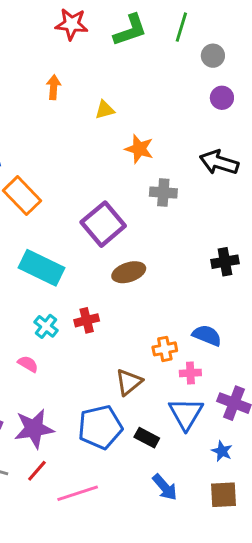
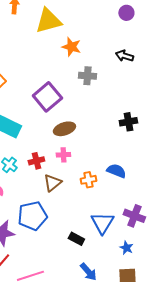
yellow triangle: (105, 110) -> (48, 21), size x2.0
black arrow: (219, 162) -> (124, 56), size x0.7
pink cross: (190, 373) -> (63, 155), moved
brown triangle: (129, 382) -> (52, 183), moved
blue pentagon: (100, 427) -> (32, 216), moved

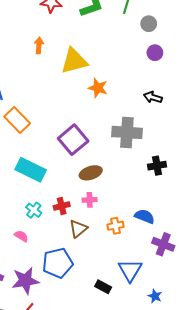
gray cross: (87, 76) -> (127, 132), moved, size x1.6
purple cross: (134, 216) -> (163, 244), moved

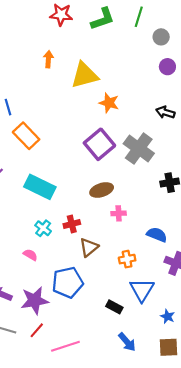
gray cross: (127, 132) -> (139, 149), turned 32
purple square: (73, 140) -> (99, 144), moved
pink cross: (90, 200) -> (119, 213), moved
orange cross: (116, 226) -> (127, 259), moved

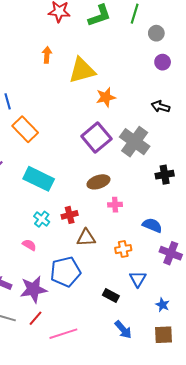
orange star: (109, 103) -> (106, 97), turned -30
brown triangle: (89, 247) -> (86, 238), turned 36
blue triangle: (142, 290) -> (138, 279), size x0.7

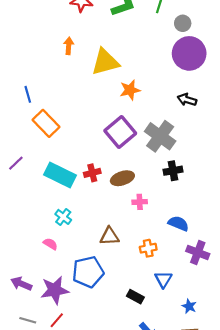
purple circle: (163, 62) -> (189, 53), size x2.0
black cross: (165, 175) -> (173, 171), moved
red cross: (70, 215) -> (92, 173), moved

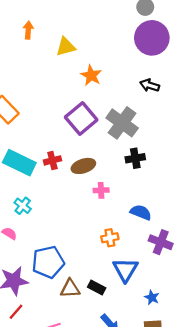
yellow triangle: (105, 62) -> (66, 47), size x0.7
orange star: (130, 90) -> (91, 75), turned -30
brown triangle: (110, 236) -> (70, 289), moved
blue triangle: (163, 279) -> (125, 270), size x1.4

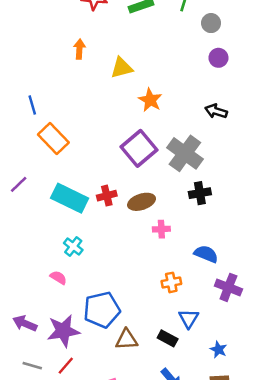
purple circle: (152, 38) -> (218, 58), size x0.5
blue triangle: (125, 270) -> (189, 318), size x0.7
black rectangle: (97, 287) -> (168, 338), moved

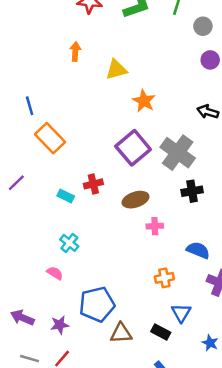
red cross: (107, 196) -> (93, 184), moved
cyan rectangle: (70, 198) -> (66, 196), size x0.5
purple star: (63, 331) -> (60, 325), size x0.6

